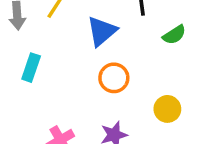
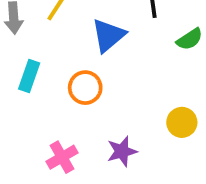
orange circle: (114, 78) -> (85, 88), moved

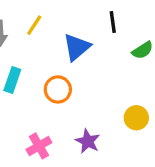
purple star: (122, 151) -> (88, 141), turned -30

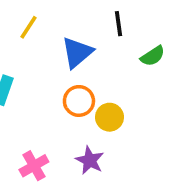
orange circle: (58, 89) -> (79, 101), moved
yellow circle: (136, 118) -> (110, 117), moved

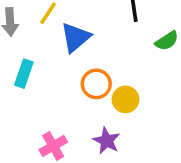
blue triangle: (77, 52) -> (76, 37), moved

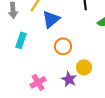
yellow circle: (126, 99) -> (84, 67), moved

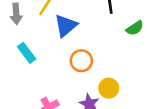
cyan rectangle: (21, 40) -> (27, 53), turned -56

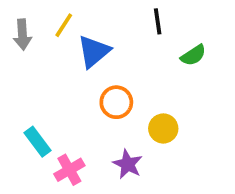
cyan rectangle: (27, 53) -> (37, 142), moved
yellow circle: (109, 88) -> (163, 128), moved

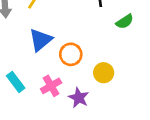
blue triangle: (94, 52) -> (41, 40), moved
pink cross: (69, 170) -> (51, 86), moved

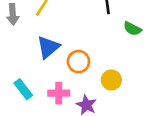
green semicircle: (125, 21) -> (132, 29), turned 60
pink cross: (51, 86) -> (59, 93), turned 30

